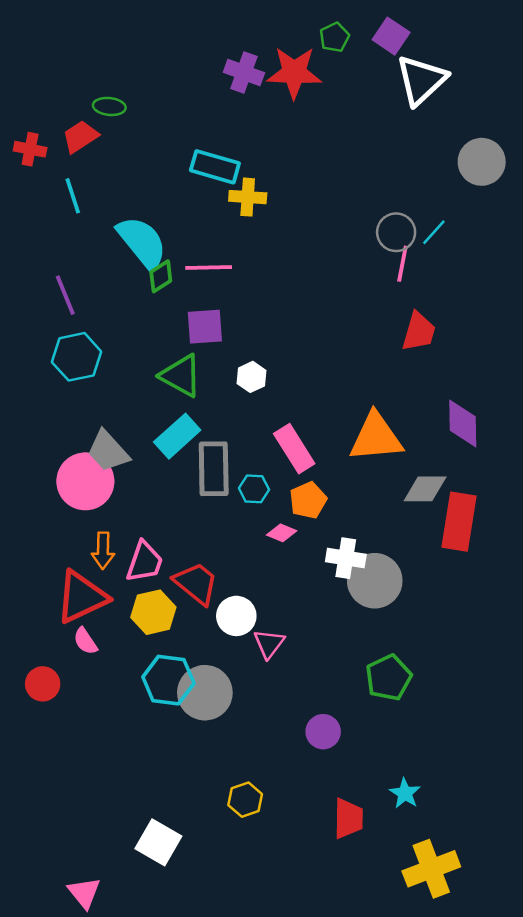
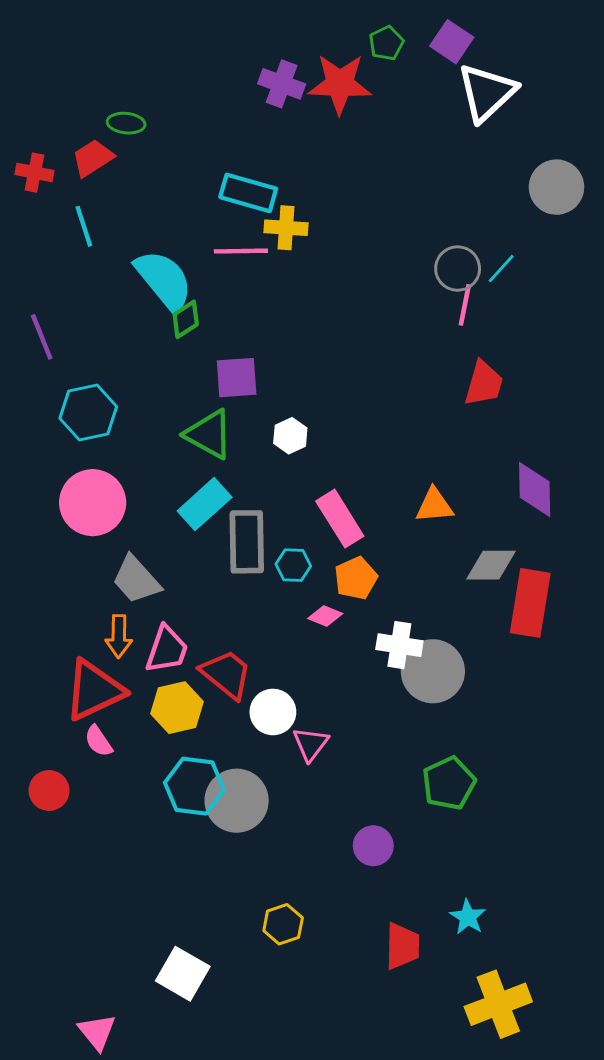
pink line: (209, 267) -> (241, 251), moved
purple line: (65, 295) -> (42, 337), moved
orange triangle: (376, 437) -> (434, 506), size x0.6
gray trapezoid: (108, 451) -> (136, 580), moved
pink circle: (85, 481) -> (93, 503), moved

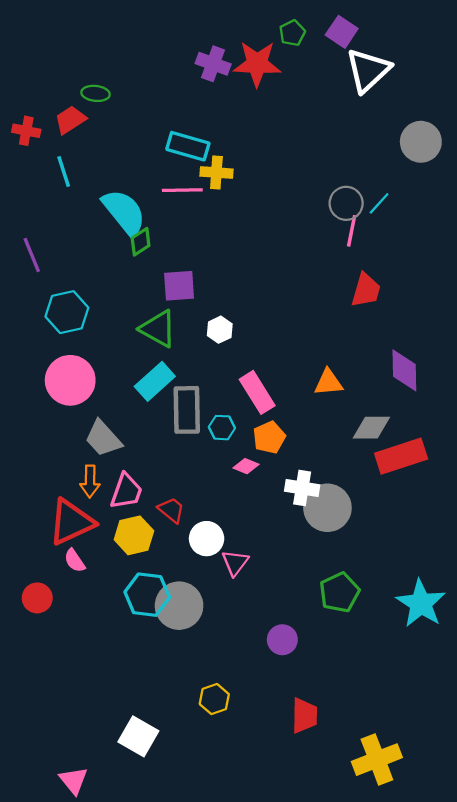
red rectangle: (530, 603) -> (401, 456), turned 63
red trapezoid: (226, 674) -> (171, 510), size x0.7
cyan star: (468, 917) -> (421, 603), moved, size x1.8

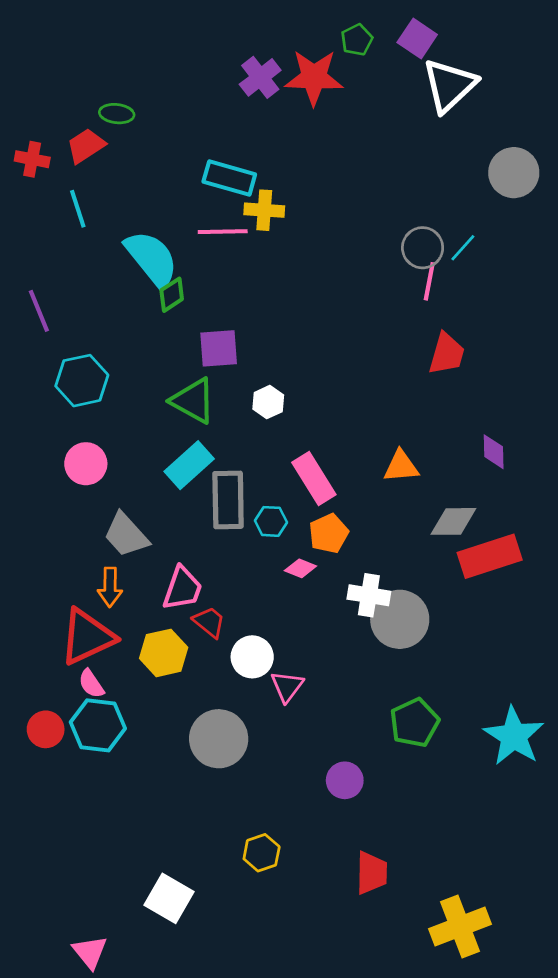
purple cross: (213, 64) -> (260, 77), turned 32
purple diamond: (404, 370) -> (494, 452), size x0.7
pink circle: (70, 380) -> (86, 464), size x0.7
pink trapezoid: (126, 491) -> (182, 588), moved
cyan hexagon: (147, 595) -> (98, 725), moved

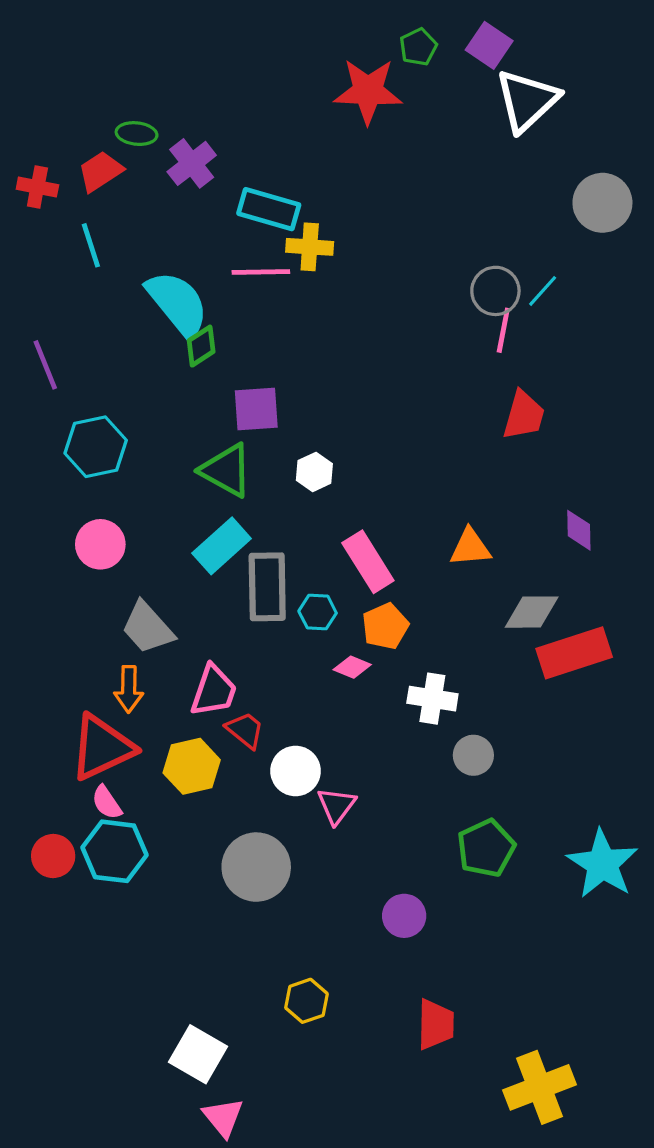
purple cross: (260, 77) -> (192, 163), moved
gray circle: (400, 619) -> (473, 755), moved, size x0.6
pink triangle: (90, 952) -> (223, 1117), moved

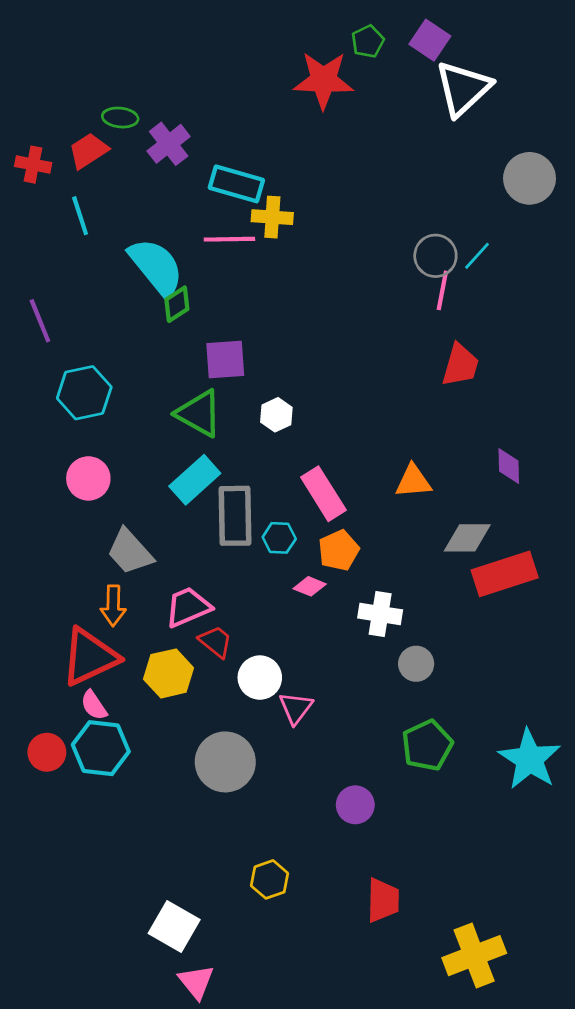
pink trapezoid: (214, 691) -> (188, 607), turned -132

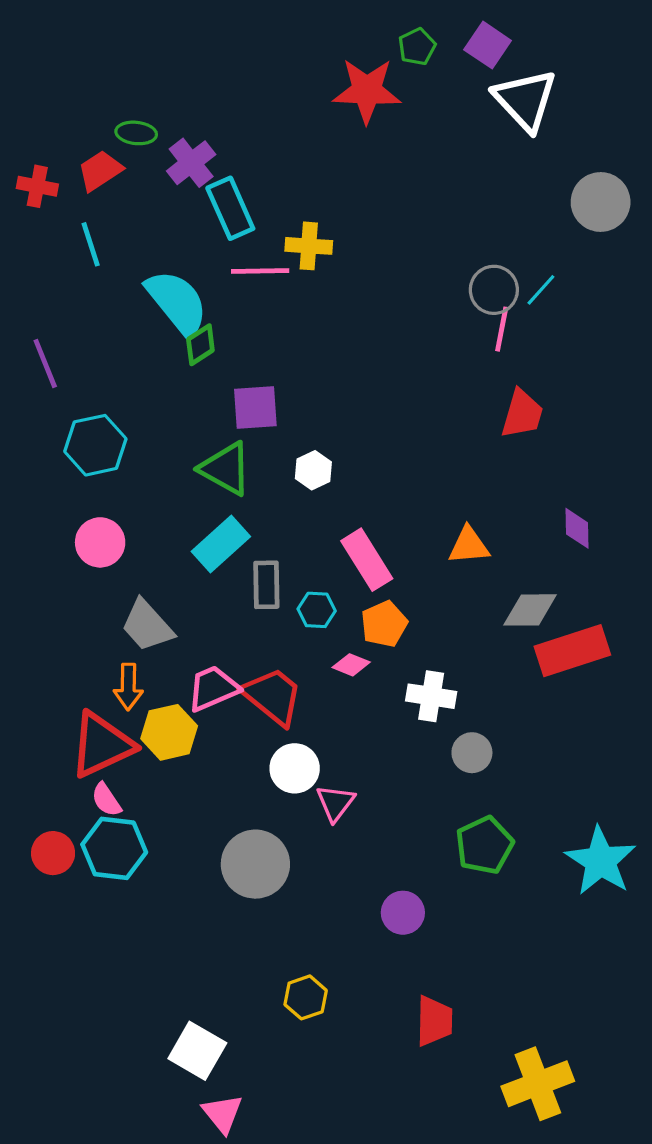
white triangle: (463, 88) -> (525, 100), turned -30
cyan rectangle: (236, 184) -> (230, 208), moved, turned 50
gray rectangle: (235, 516) -> (266, 585), size x0.7
red trapezoid: (216, 642) -> (273, 696), moved, size x1.6
yellow hexagon: (169, 673) -> (169, 732), moved

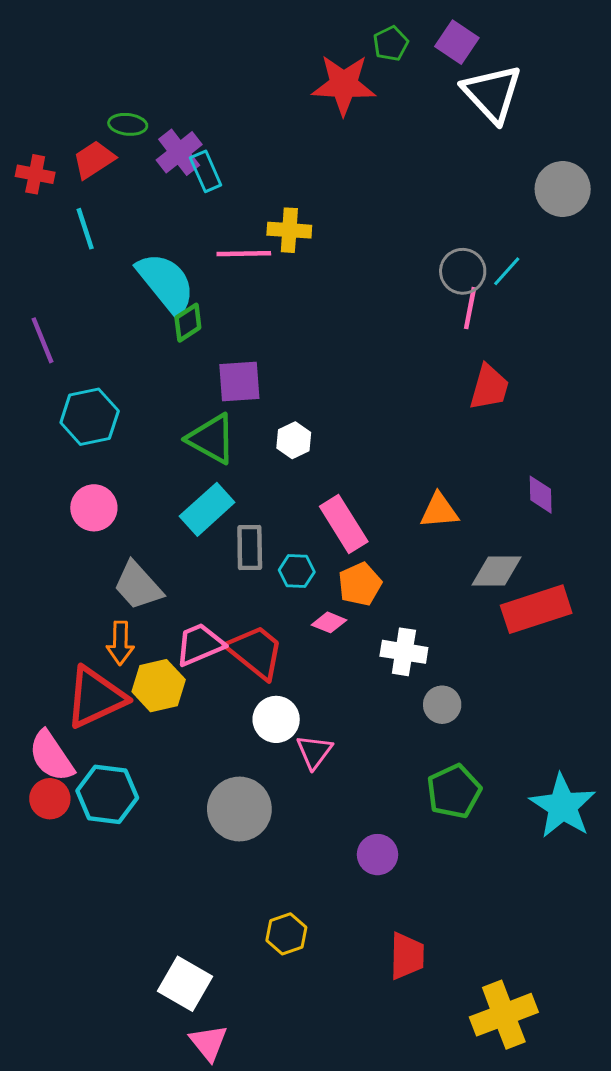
cyan rectangle: (230, 208) -> (206, 171), moved, size x0.7
pink semicircle: (106, 800) -> (51, 756), moved, size x1.6

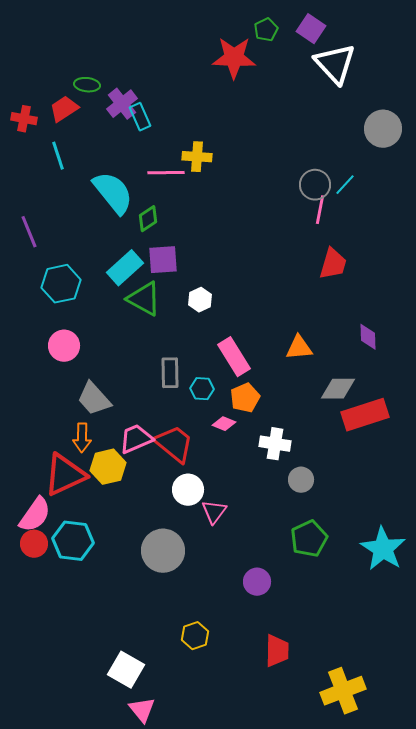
green diamond: (188, 323) -> (148, 219), moved
cyan rectangle: (207, 509) -> (125, 268), moved
pink semicircle: (51, 756) -> (35, 515), turned -111

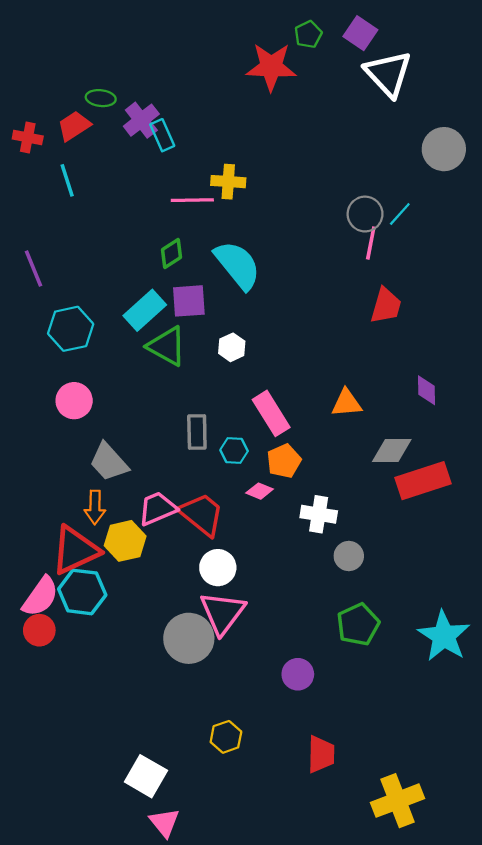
cyan semicircle: (113, 193) -> (238, 265), moved
pink triangle: (214, 512) -> (222, 613), moved, size x1.6
cyan hexagon: (73, 541) -> (82, 592), moved

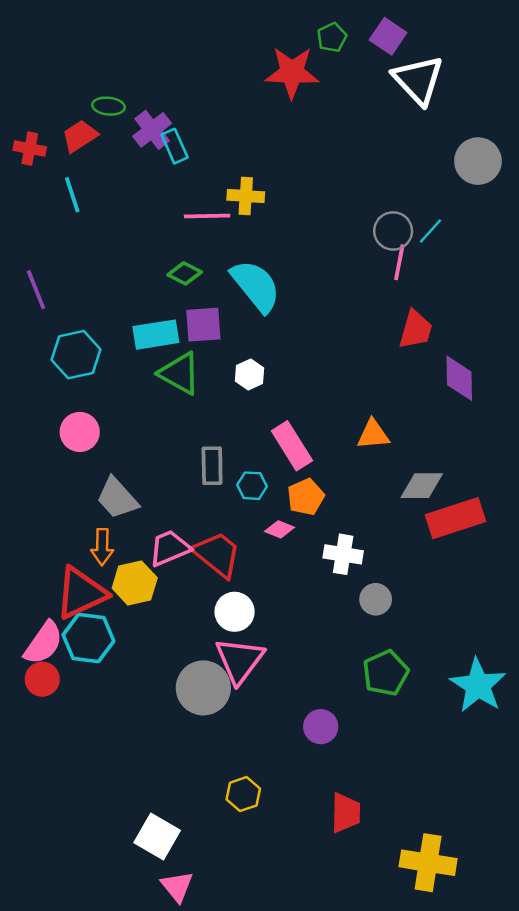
green diamond: (171, 253) -> (185, 273), turned 60
cyan rectangle: (145, 310) -> (156, 335), turned 33
purple diamond: (426, 390) -> (459, 378), moved, size x1.4
yellow cross: (397, 801) -> (428, 863), turned 30

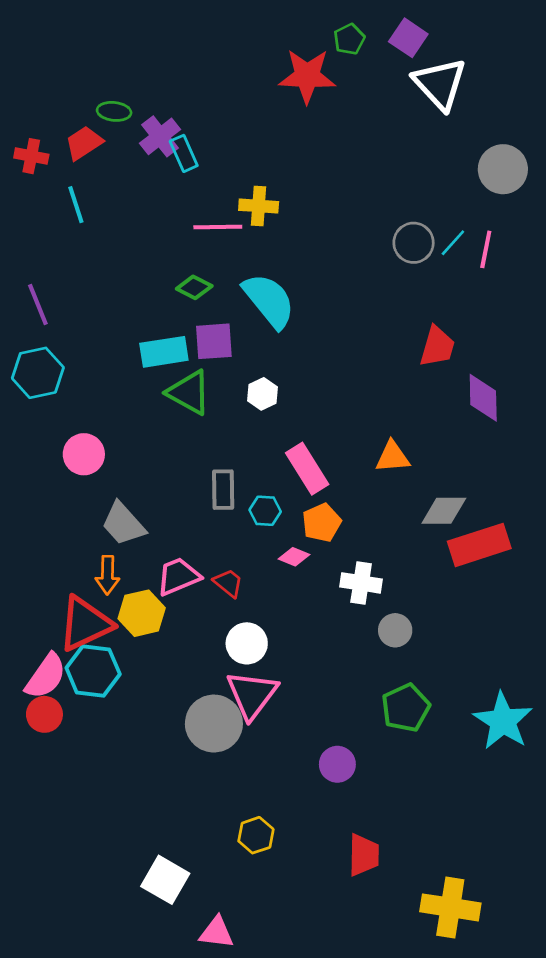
pink line: (399, 262) -> (486, 249), moved
cyan hexagon: (76, 355) -> (38, 373), moved
red trapezoid: (217, 554) -> (228, 583), size x0.6
pink triangle: (177, 886) -> (217, 932), moved, turned -44

